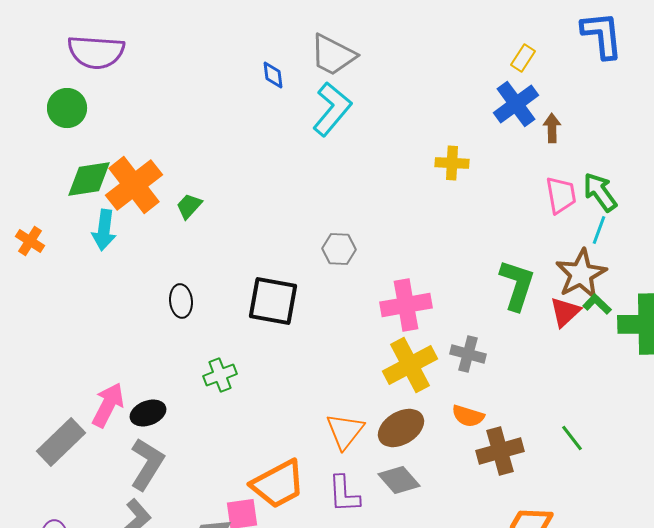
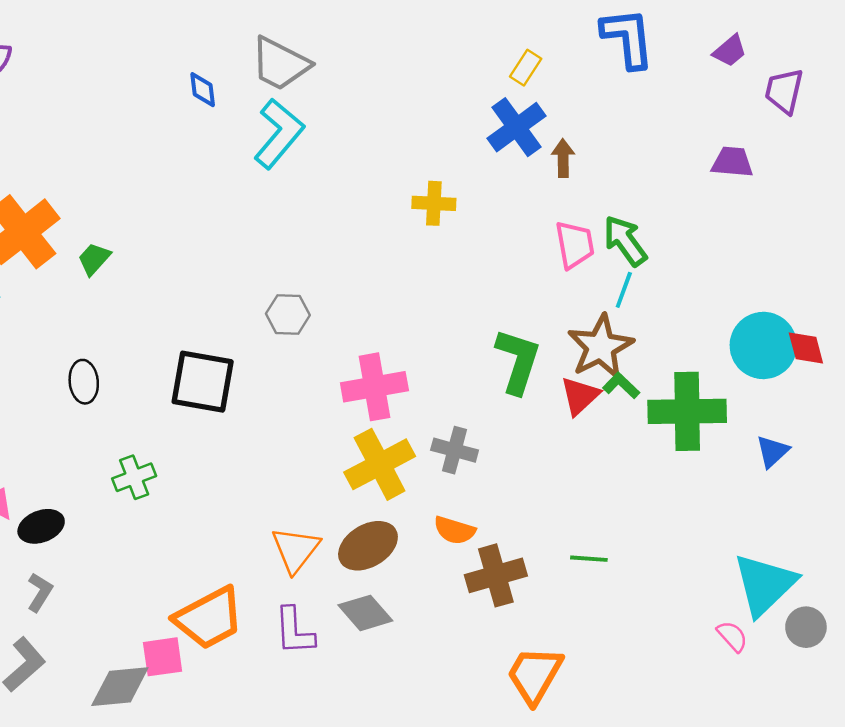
green line: (572, 438) -> (589, 559), turned -48
gray L-shape: (147, 464) -> (40, 592), size x0.6

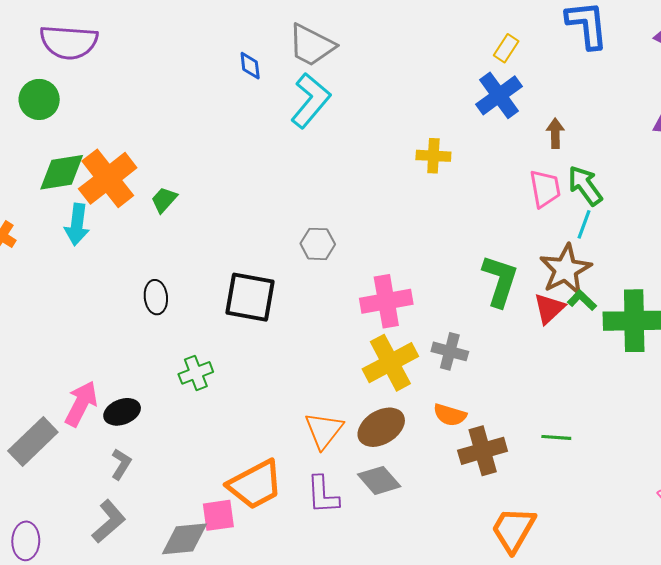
brown arrow: (563, 158) -> (555, 133), moved

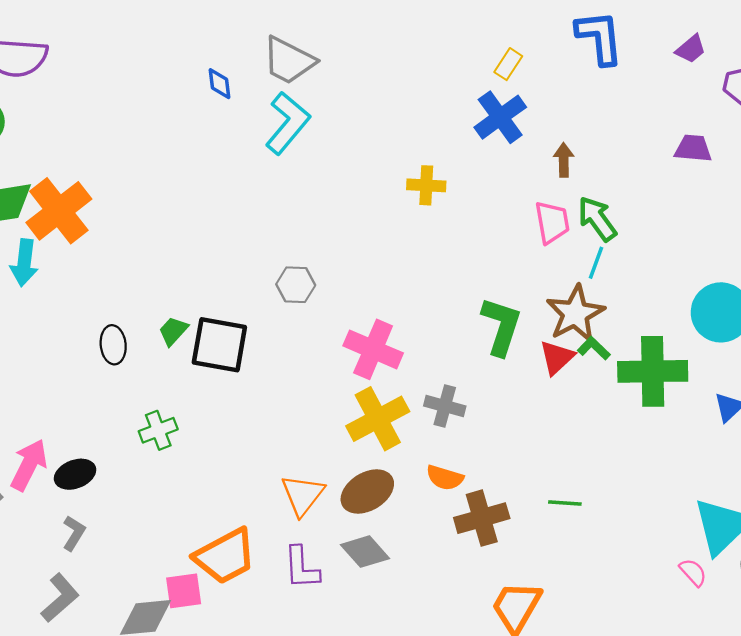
green trapezoid: (164, 200) -> (173, 331), moved
pink cross: (386, 301) -> (373, 349), turned 33

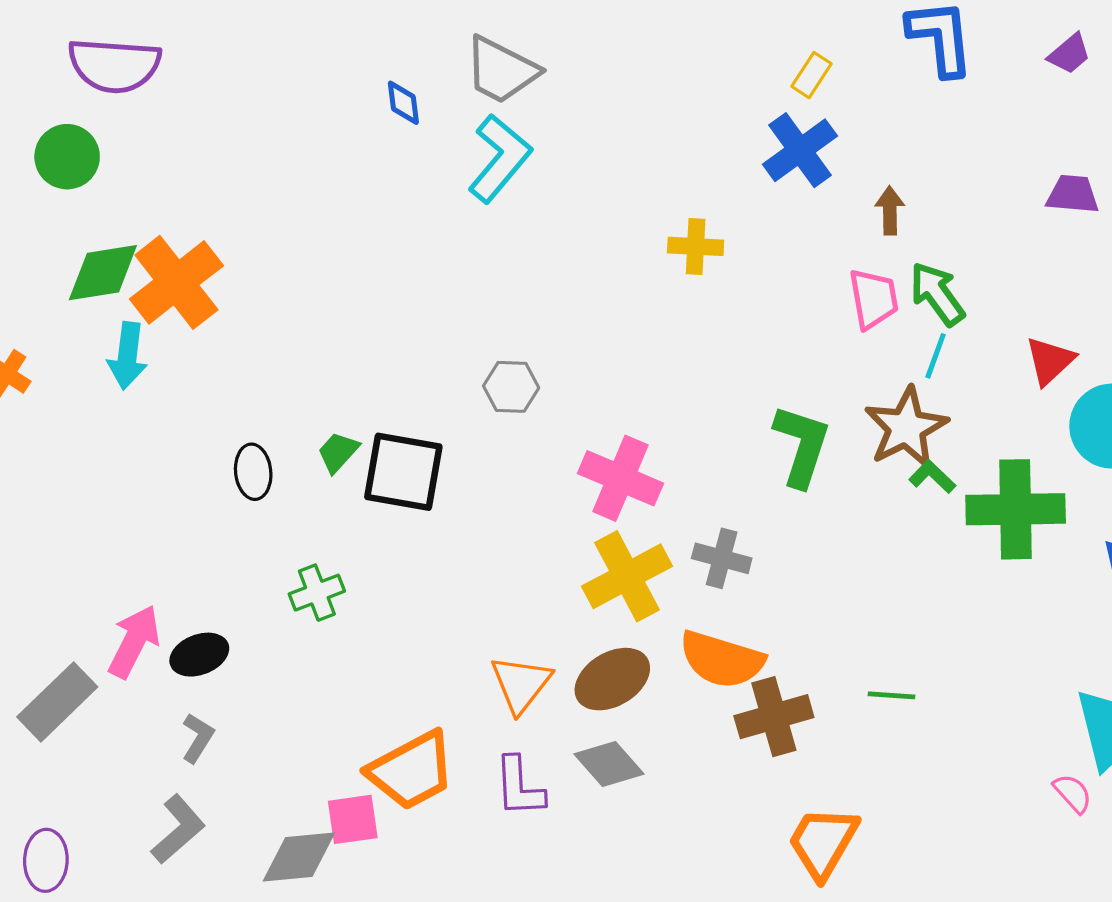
red triangle: (557, 357) -> (1050, 361), moved
orange semicircle: (445, 478) -> (722, 659), size x1.6

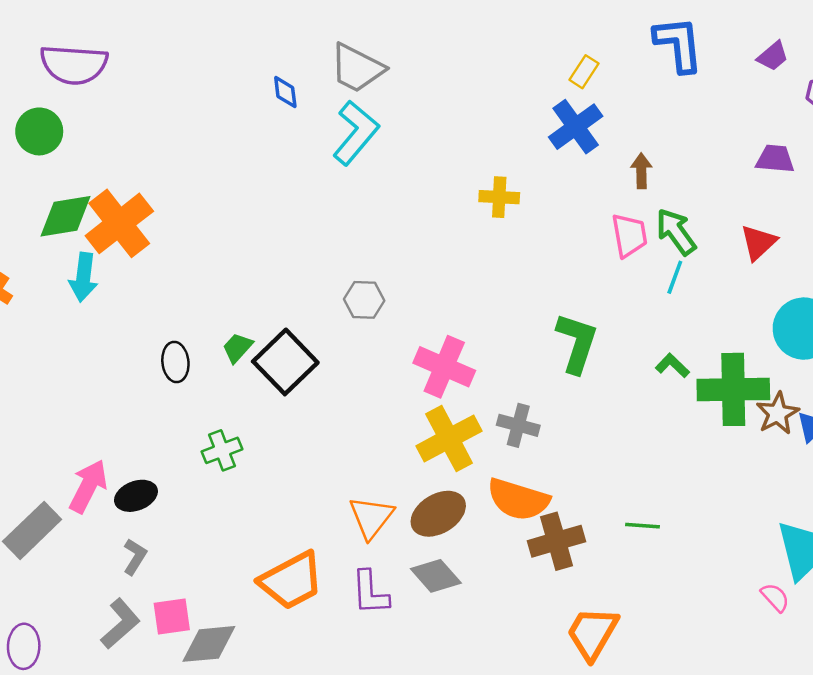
red triangle: (1050, 361) -> (758, 243), moved
brown star: (906, 428) -> (778, 413), moved, size x0.7
black square: (403, 472) -> (285, 362), turned 36
pink square: (353, 819) -> (172, 616), moved

